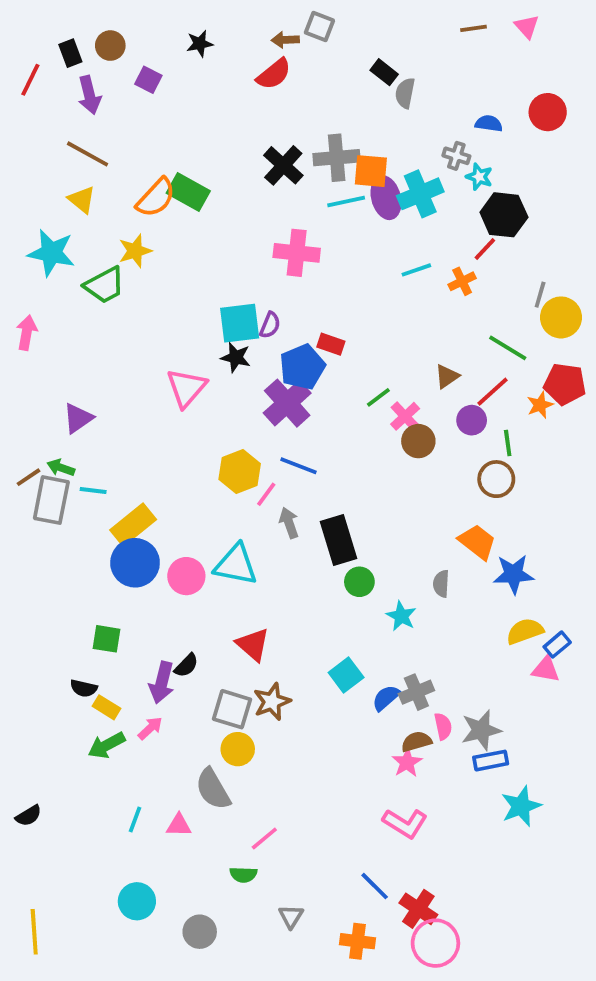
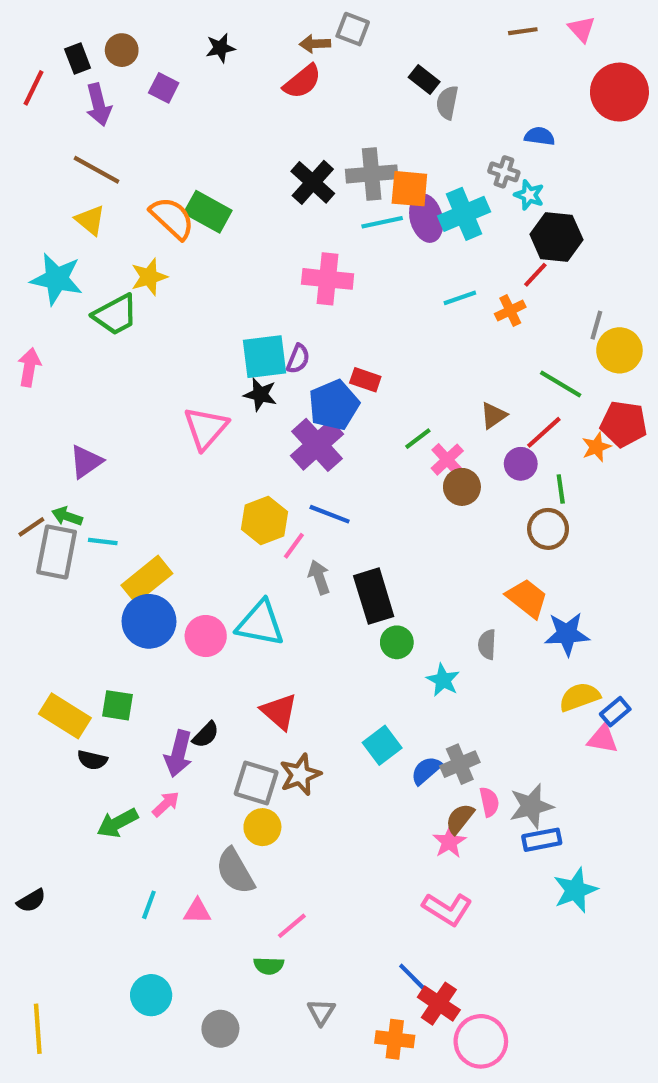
red circle: (548, 112) -> (619, 92), moved, size x1.4
orange semicircle: (156, 198) -> (172, 218), turned -90
yellow rectangle: (106, 707) -> (65, 716), moved, size x1.6
brown semicircle: (416, 742) -> (460, 819), turned -36
red cross: (418, 909) -> (439, 1004), moved

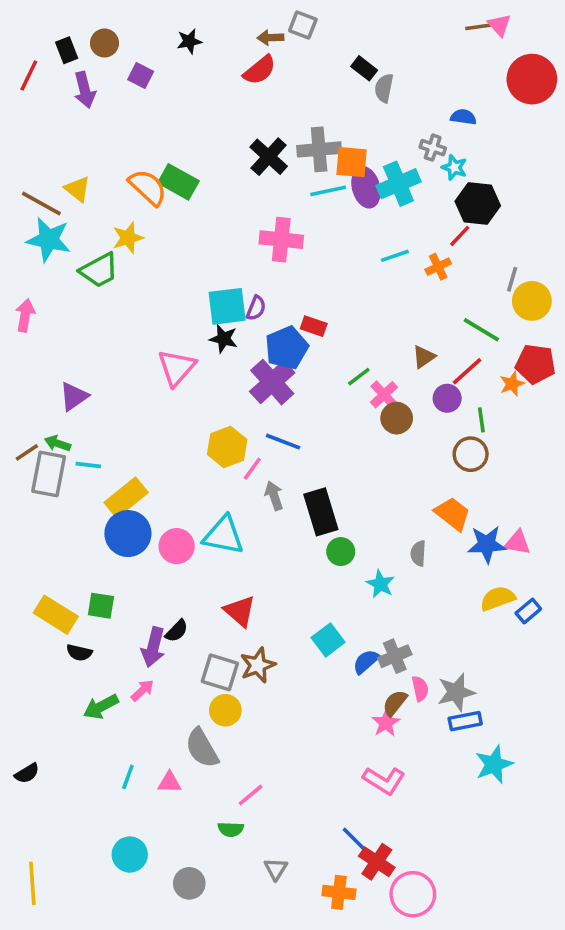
brown line: (523, 31) -> (478, 27), moved
brown line: (96, 170) -> (41, 204), moved
pink triangle: (603, 739) -> (517, 543), moved

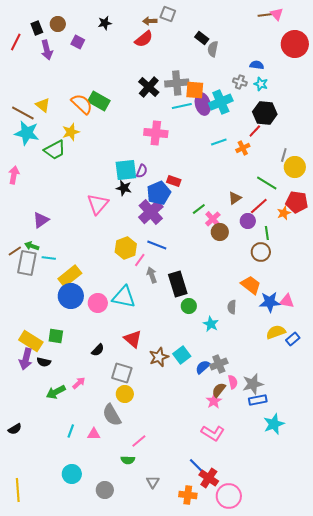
cyan star: (454, 167) -> (261, 84), moved
purple arrow: (153, 647) -> (26, 359), moved
brown star: (258, 665) -> (159, 357), moved

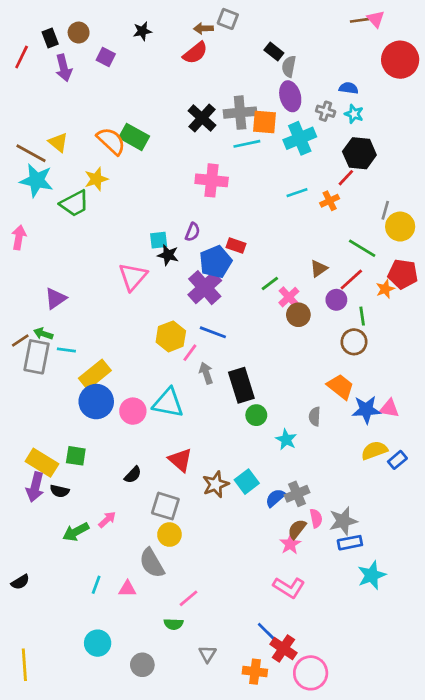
purple ellipse: (203, 104) -> (290, 96), moved
cyan square: (126, 170) -> (159, 240), moved, size x0.6

